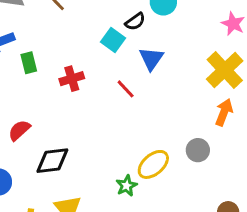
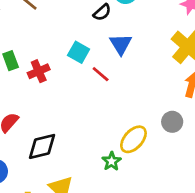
cyan square: (113, 40) -> (79, 52), moved
red cross: (72, 79) -> (39, 71), moved

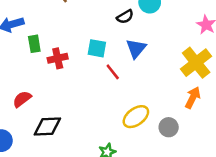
cyan square: (79, 52) -> (97, 48), turned -30
yellow ellipse: (133, 139) -> (136, 117), moved

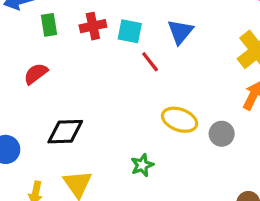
red cross: (58, 58) -> (93, 26), moved
red semicircle: (22, 99) -> (36, 74), moved
yellow ellipse: (136, 117) -> (180, 120), turned 56

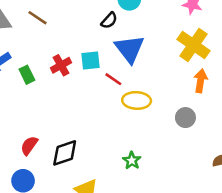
blue triangle: (180, 32) -> (130, 49), size x1.4
red semicircle: (36, 74) -> (29, 145), moved
yellow ellipse: (180, 120) -> (137, 100), moved

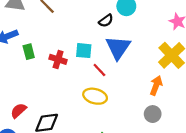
red cross: (61, 65) -> (58, 59), moved, turned 35
orange arrow: (201, 81) -> (156, 86), moved
yellow ellipse: (137, 100) -> (95, 96), moved

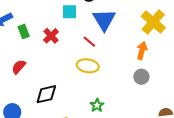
cyan square: (84, 51) -> (70, 12), moved
red cross: (58, 59) -> (51, 36), turned 35
red semicircle: (18, 111) -> (19, 67), moved

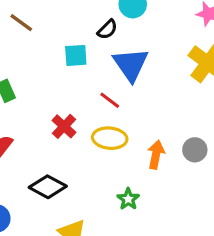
red cross: (51, 36) -> (64, 126), moved
orange arrow: (142, 51) -> (156, 155), moved
black diamond: (46, 94) -> (48, 187), turned 45

